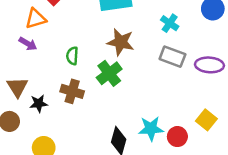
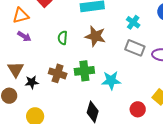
orange triangle: (36, 19) -> (21, 15), moved
green semicircle: (72, 56) -> (63, 38), moved
green cross: (109, 73) -> (84, 71), moved, turned 30
cyan star: (151, 129) -> (111, 80), moved

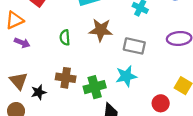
gray rectangle: (135, 48) -> (134, 46), moved
green cross: (84, 71) -> (95, 87), moved

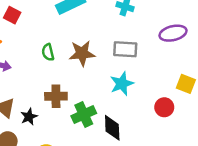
brown star: (101, 30) -> (82, 53), moved
green cross: (95, 87) -> (84, 115), moved

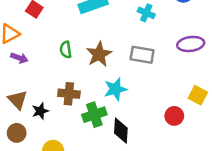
brown star: (82, 53) -> (99, 54), turned -30
cyan star: (122, 84) -> (115, 89), moved

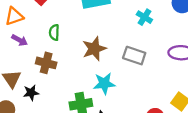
green semicircle: (66, 50) -> (54, 32), moved
brown cross: (69, 94) -> (46, 63), moved

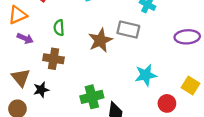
gray rectangle: (134, 56) -> (128, 30), moved
cyan star: (104, 84) -> (146, 75), moved

